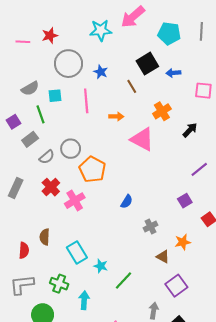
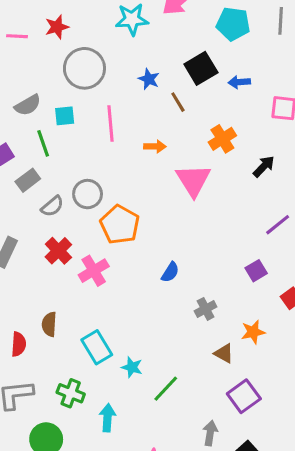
blue star: (101, 72) -> (149, 79), moved
pink triangle: (142, 139) -> (193, 180), turned 30

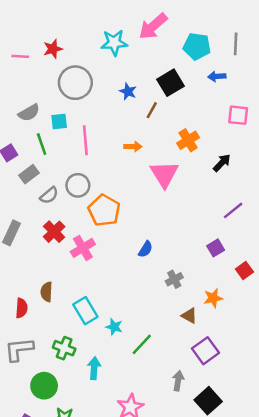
blue arrow: (239, 82) -> (217, 76), moved
brown line: (178, 102) -> (152, 110), turned 60
pink line: (111, 124) -> (85, 140), moved

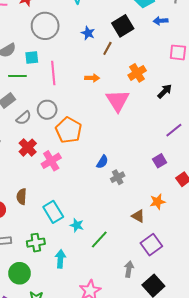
green line: (42, 144) -> (17, 76), turned -72
gray cross: (174, 279) -> (118, 177), moved
green cross: (64, 348) -> (36, 243), turned -30

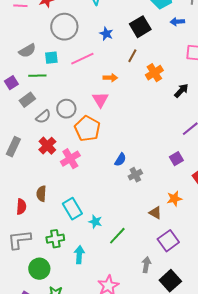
brown line: (107, 48) -> (132, 56), moved
pink line: (53, 73) -> (82, 59), moved, turned 70
pink triangle: (118, 100) -> (100, 100), moved, size x0.7

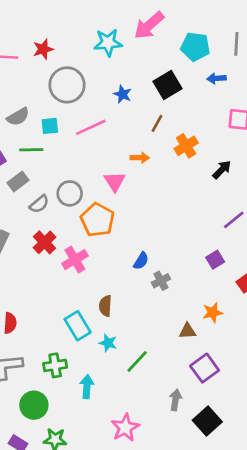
orange arrow: (110, 78) -> (140, 158), moved
brown semicircle: (41, 194) -> (105, 306), moved
brown triangle: (155, 213) -> (187, 331), turned -32

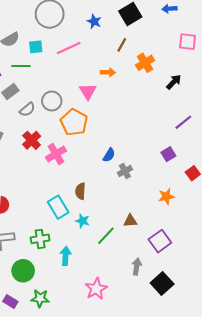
brown triangle: (187, 331) -> (130, 221), moved

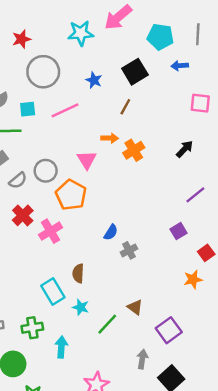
orange cross: (145, 63) -> (134, 150), moved
orange star: (166, 196) -> (193, 279), moved
brown triangle: (130, 221) -> (135, 307), turned 40

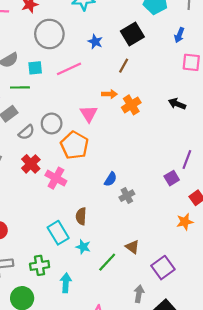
blue arrow: (180, 66) -> (179, 35), moved, turned -64
black arrow: (184, 149) -> (177, 104), turned -112
purple line: (195, 195) -> (187, 160), moved, turned -30
pink cross: (50, 231) -> (56, 178), turned -30

